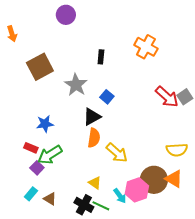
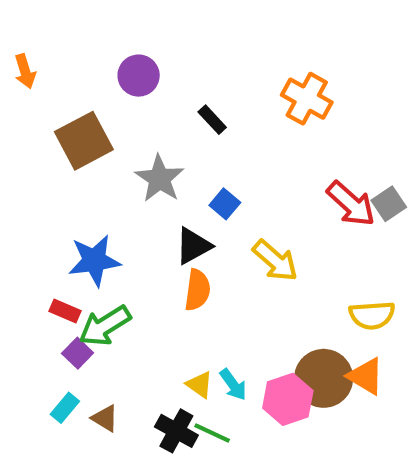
purple circle: (66, 15) -> (139, 76), moved
black rectangle: (101, 57) -> (212, 120), turned -48
blue star: (45, 124) -> (94, 261), size x1.4
yellow arrow: (117, 153) -> (275, 261), moved
cyan arrow: (120, 196) -> (233, 385), moved

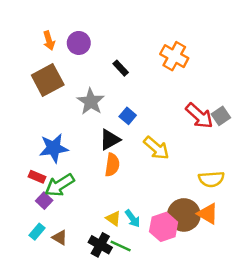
orange arrow: (25, 71) -> (49, 41), moved

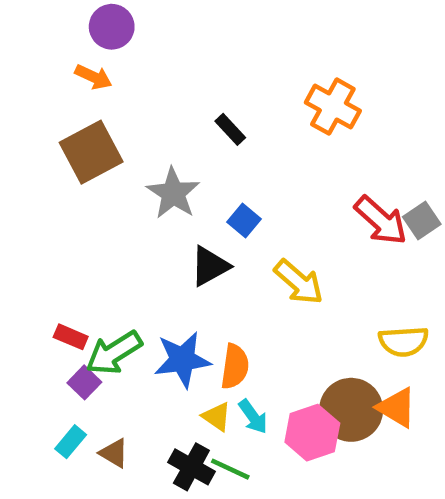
orange arrow: (49, 41) -> (93, 77), turned -48
purple circle: (79, 43) -> (112, 27), moved
blue star: (54, 148) -> (182, 360), moved
orange semicircle: (112, 165) -> (235, 366), moved

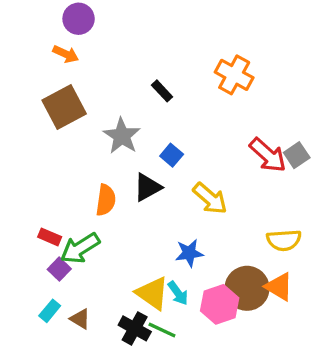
blue star: (182, 360) -> (189, 253), moved, size x0.7
orange semicircle: (235, 366) -> (106, 200), moved
yellow triangle: (217, 417) -> (152, 293), size x1.6

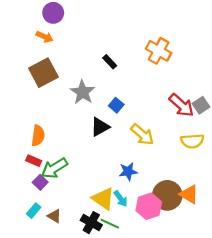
orange semicircle: (106, 200) -> (38, 136), moved
yellow semicircle: (284, 240) -> (192, 141), moved

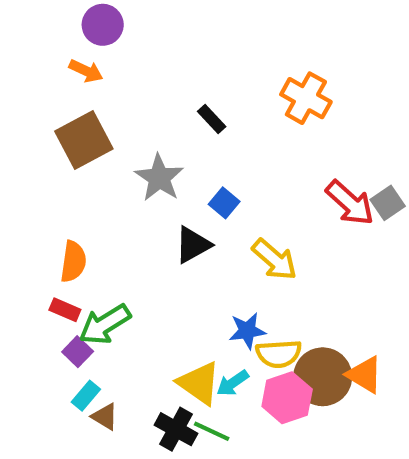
yellow semicircle: (192, 141) -> (279, 354), moved
cyan arrow: (121, 199) -> (233, 383), turned 91
cyan rectangle: (34, 211) -> (86, 396), moved

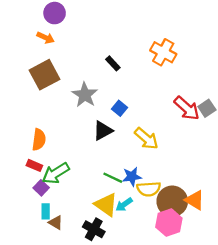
cyan rectangle: (86, 396) -> (46, 211), turned -40
pink hexagon: (287, 398) -> (169, 223), moved
green line: (212, 431) -> (113, 178), moved

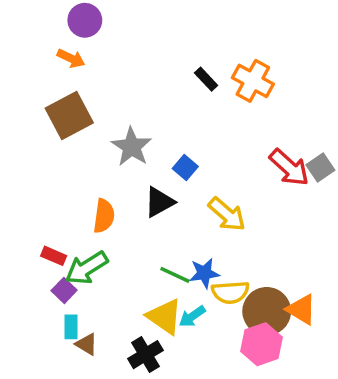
black rectangle: (113, 63) -> (206, 79), moved
orange semicircle: (39, 140) -> (104, 216), moved
black cross: (94, 229) -> (145, 355), turned 30

